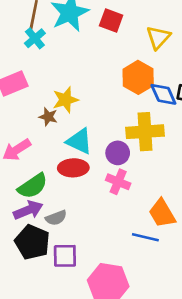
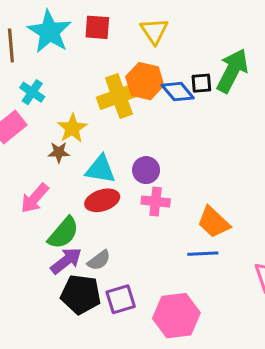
cyan cross: (35, 38) -> (32, 92), moved
yellow cross: (145, 132) -> (119, 96), moved

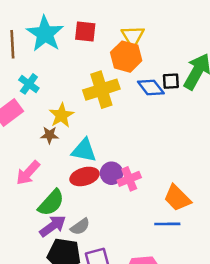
orange hexagon: (145, 81) -> (126, 57), moved
purple circle: (146, 170) -> (112, 173), moved
pink cross: (156, 201) -> (129, 179), turned -30

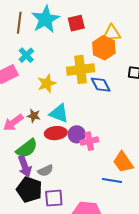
red square: (85, 31) -> (76, 23), turned -30
yellow triangle: (133, 36) -> (112, 33), turned 48
blue diamond: (151, 88) -> (101, 85), moved
brown star: (49, 135) -> (34, 116), moved
purple arrow: (53, 226) -> (25, 166), turned 95

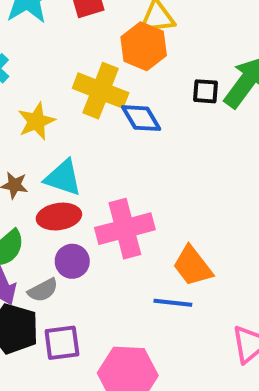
yellow cross: (81, 69) -> (101, 91), turned 32
purple circle: (77, 134) -> (72, 261), moved
pink cross: (89, 141) -> (125, 229), size x1.6

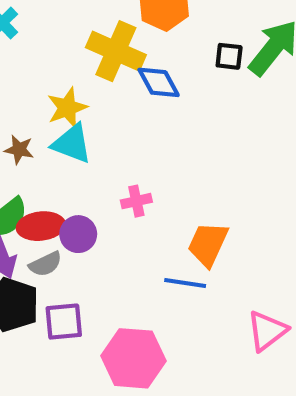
yellow star: (36, 121) -> (67, 108), moved
red ellipse: (59, 217) -> (41, 226), moved
pink cross: (125, 229) -> (136, 201), size x0.5
orange trapezoid: (193, 266) -> (208, 244), turned 60

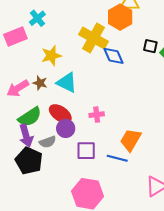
yellow star: (67, 108) -> (51, 56), moved
red ellipse: (41, 226) -> (60, 114), moved, turned 35
purple square: (64, 322) -> (86, 151), moved

